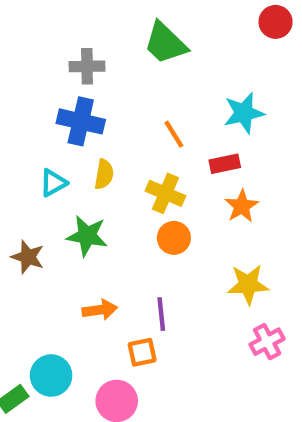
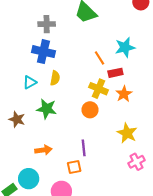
orange line: (174, 134) -> (100, 58), moved
yellow cross: (165, 193) -> (98, 89), moved
yellow star: (248, 284) -> (127, 133), turned 30
orange arrow: (100, 310) -> (43, 150), moved

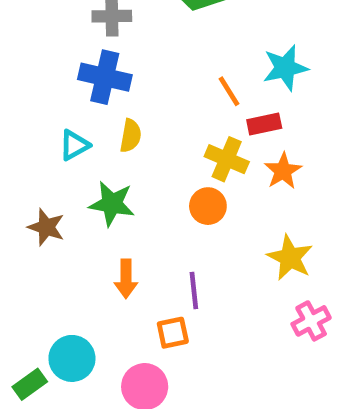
orange arrow: (43, 150) -> (126, 279), moved, turned 98

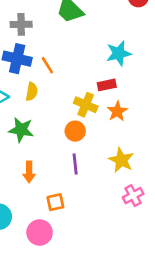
orange line: (229, 91) -> (47, 65), moved
purple line: (194, 290) -> (75, 164), moved

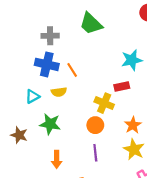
yellow semicircle: (32, 92) -> (59, 92), turned 72
orange star: (117, 111) -> (133, 125), moved

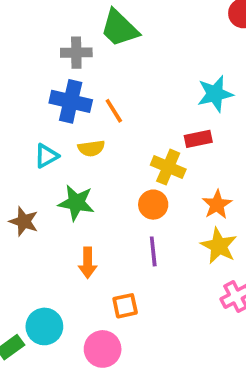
green trapezoid: (91, 24) -> (119, 28), moved

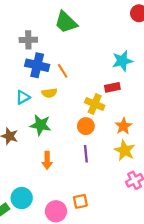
gray cross: (76, 53) -> (28, 40), moved
orange square: (125, 306) -> (80, 201), moved

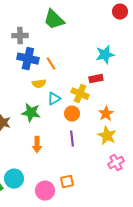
cyan triangle: (23, 97) -> (54, 99), moved

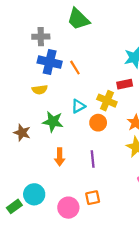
yellow semicircle: (39, 84) -> (40, 90), moved
purple line: (72, 139) -> (93, 159), moved

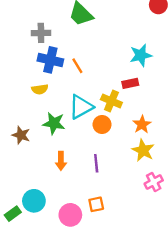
cyan triangle: (78, 106) -> (81, 107), size x1.6

